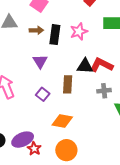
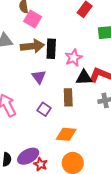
brown arrow: (36, 30) -> (32, 46), size x1.6
pink star: (79, 32) -> (74, 58), moved

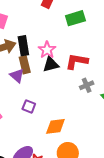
black triangle: (84, 78) -> (51, 64), moved
brown rectangle: (68, 97) -> (25, 65), moved

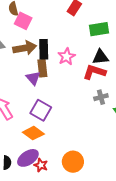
black triangle: (51, 64) -> (101, 57), moved
purple square: (29, 106) -> (41, 110), size x1.5
orange diamond: (55, 126) -> (33, 133), moved, turned 35

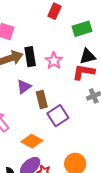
brown rectangle: (42, 68) -> (42, 100), moved
purple triangle: (33, 78) -> (24, 87), turned 42
purple square: (41, 110) -> (58, 116), moved, turned 35

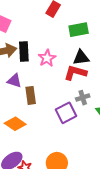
purple triangle: (24, 87) -> (14, 81), turned 49
purple square: (58, 116) -> (66, 113), moved
orange diamond: (32, 141) -> (15, 124), moved

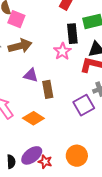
black rectangle: (24, 52) -> (72, 34), moved

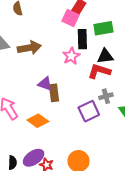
pink square: (16, 19) -> (71, 18), moved
purple triangle: (31, 75) -> (45, 84), moved

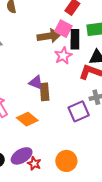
pink square: (71, 18) -> (63, 29), moved
brown arrow: (29, 48) -> (49, 36), moved

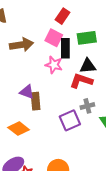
brown arrow: (49, 36) -> (21, 45), moved
pink star: (63, 56) -> (54, 65), turned -30

